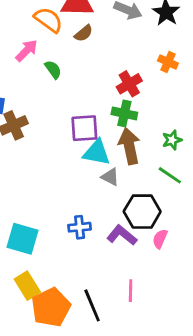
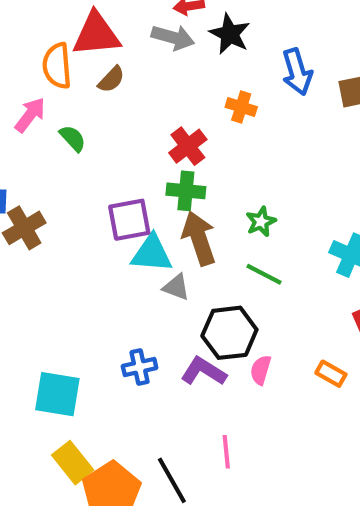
orange semicircle: (48, 20) -> (57, 66), turned -124

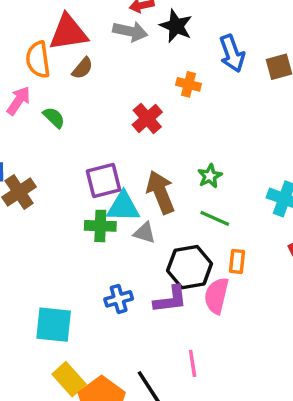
green cross: (186, 191) -> (100, 226), moved
pink semicircle: (261, 370) -> (216, 296), size x1.5
purple L-shape: (204, 371) -> (170, 299), turned 144
orange rectangle: (331, 374) -> (237, 261), moved, turned 70

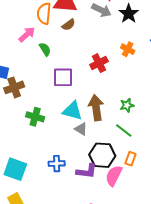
purple square: (104, 181) -> (63, 77), moved
green cross: (100, 226) -> (35, 117), moved

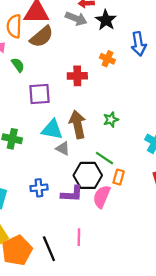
brown semicircle: (69, 25) -> (42, 37), size x1.6
red cross: (99, 63) -> (77, 76), turned 30
green line: (124, 131) -> (105, 158), moved

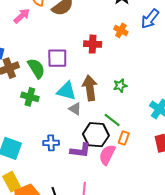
blue arrow: (139, 44) -> (150, 19), turned 45
green semicircle: (18, 65) -> (36, 68), moved, size x1.5

